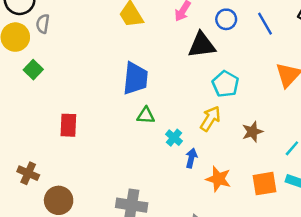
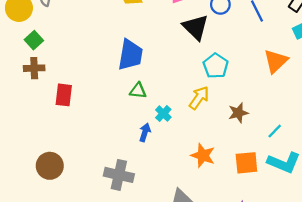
black triangle: (202, 45) -> (196, 27), turned 48
blue arrow: (191, 158) -> (145, 132), moved
brown cross: (28, 173) -> (34, 68), moved, turned -30

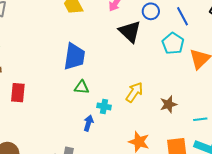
cyan pentagon: (216, 66) -> (173, 43), moved
cyan cross: (163, 113) -> (104, 106), turned -32
cyan line: (275, 131) -> (200, 119), turned 40

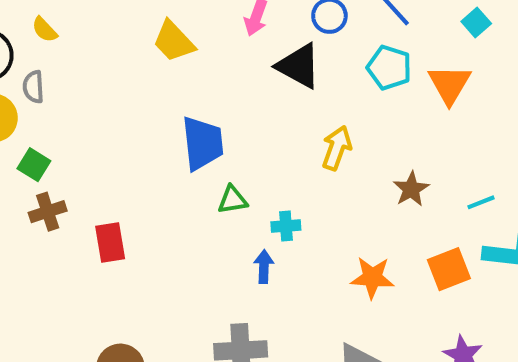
yellow arrow: (134, 92) -> (337, 148), moved

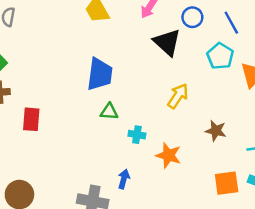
brown star: (411, 189) -> (216, 131), turned 30
blue arrow: (264, 267) -> (124, 179), moved
orange star: (372, 278) -> (169, 155), moved

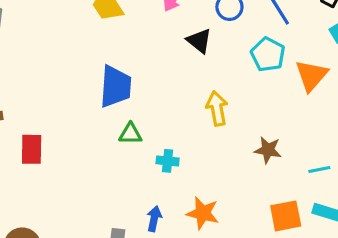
black triangle: (167, 42) -> (199, 41), size x0.7
yellow arrow: (178, 96) -> (217, 108), turned -40
orange star: (169, 155) -> (203, 213), moved

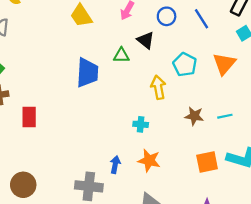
cyan pentagon: (268, 54) -> (185, 65), moved
green triangle: (130, 134) -> (121, 55), moved
cyan cross: (168, 161) -> (141, 124), moved
cyan line: (319, 170) -> (225, 116), moved

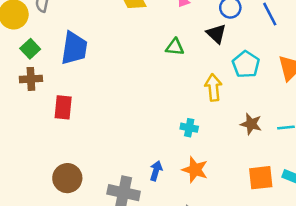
black triangle: (146, 40) -> (216, 34), moved
blue trapezoid: (87, 73) -> (74, 48), moved
brown circle: (23, 185) -> (67, 178), moved

